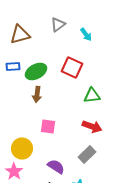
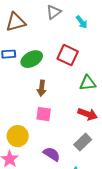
brown arrow: (37, 94) -> (42, 88), moved

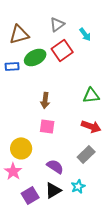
red square: (68, 55) -> (62, 50), moved, turned 30
green ellipse: (32, 59) -> (35, 57), moved

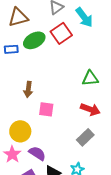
cyan arrow: (85, 34) -> (84, 17), size x1.5
brown arrow: (45, 100) -> (28, 89), moved
purple semicircle: (55, 166) -> (37, 153), moved

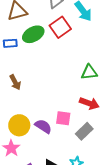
brown arrow: (28, 89) -> (15, 82), moved, turned -35
pink square: (46, 109) -> (63, 118), moved
purple semicircle: (37, 153) -> (43, 126), moved

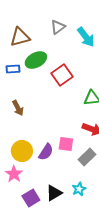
red square: (60, 27) -> (62, 75), moved
purple semicircle: (43, 126) -> (46, 152), turned 90

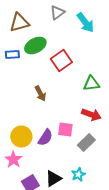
brown arrow: (18, 108) -> (40, 94), moved

